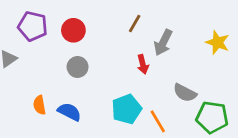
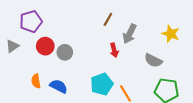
purple pentagon: (33, 26) -> (31, 21), turned -30
red circle: (73, 30) -> (45, 46), moved
gray semicircle: (185, 93) -> (153, 61), moved

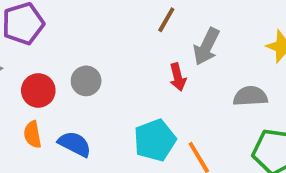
red circle: (45, 46) -> (38, 90), moved
gray semicircle: (153, 61) -> (250, 96), turned 150

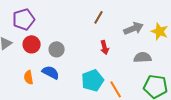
gray arrow: (206, 47) -> (134, 28), moved, turned -138
red circle: (38, 90) -> (32, 44), moved
blue semicircle: (75, 144) -> (51, 72), moved

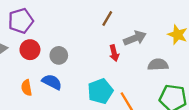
gray arrow: (134, 28) -> (135, 38), moved

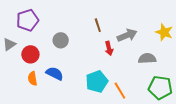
brown line: (107, 19) -> (98, 25), moved, turned -48
red circle: (30, 50) -> (30, 54), moved
gray circle: (59, 55) -> (61, 40), moved

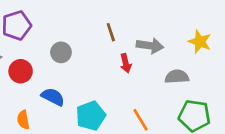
gray arrow: (127, 35) -> (150, 46), turned 30
orange semicircle: (32, 79) -> (23, 120), moved
cyan pentagon: (97, 82) -> (91, 116), moved

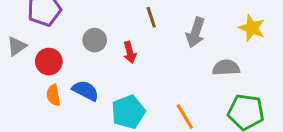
gray arrow: (150, 46) -> (195, 32), turned 100
red arrow: (126, 63) -> (130, 52), moved
orange semicircle: (23, 120) -> (53, 95), moved

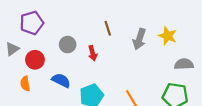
yellow star: (252, 28) -> (168, 36), moved
gray semicircle: (226, 68) -> (184, 64), moved
orange semicircle: (53, 95) -> (25, 84), moved

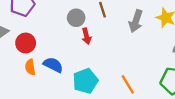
gray circle: (68, 45) -> (76, 18), moved
orange semicircle: (25, 84) -> (30, 67), moved

